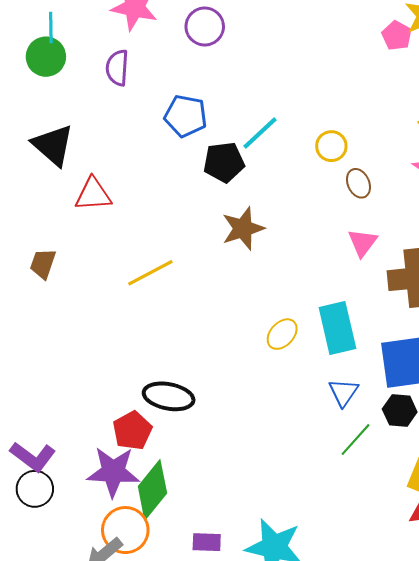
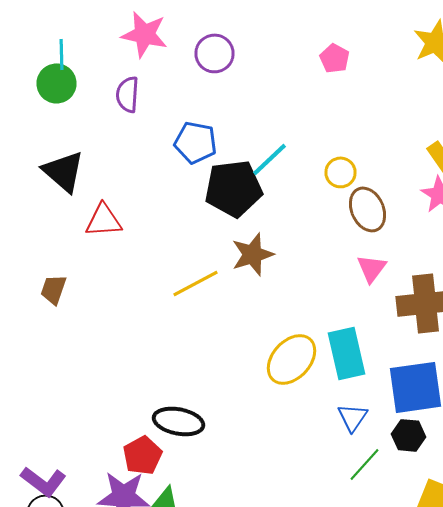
pink pentagon: (397, 36) -> (334, 58), moved
black pentagon: (224, 162) -> (234, 188), size x1.4
brown ellipse: (358, 183) -> (368, 209), size x1.5
yellow line: (150, 273) -> (196, 283), moved
yellow ellipse: (282, 334) -> (292, 359), size x1.6

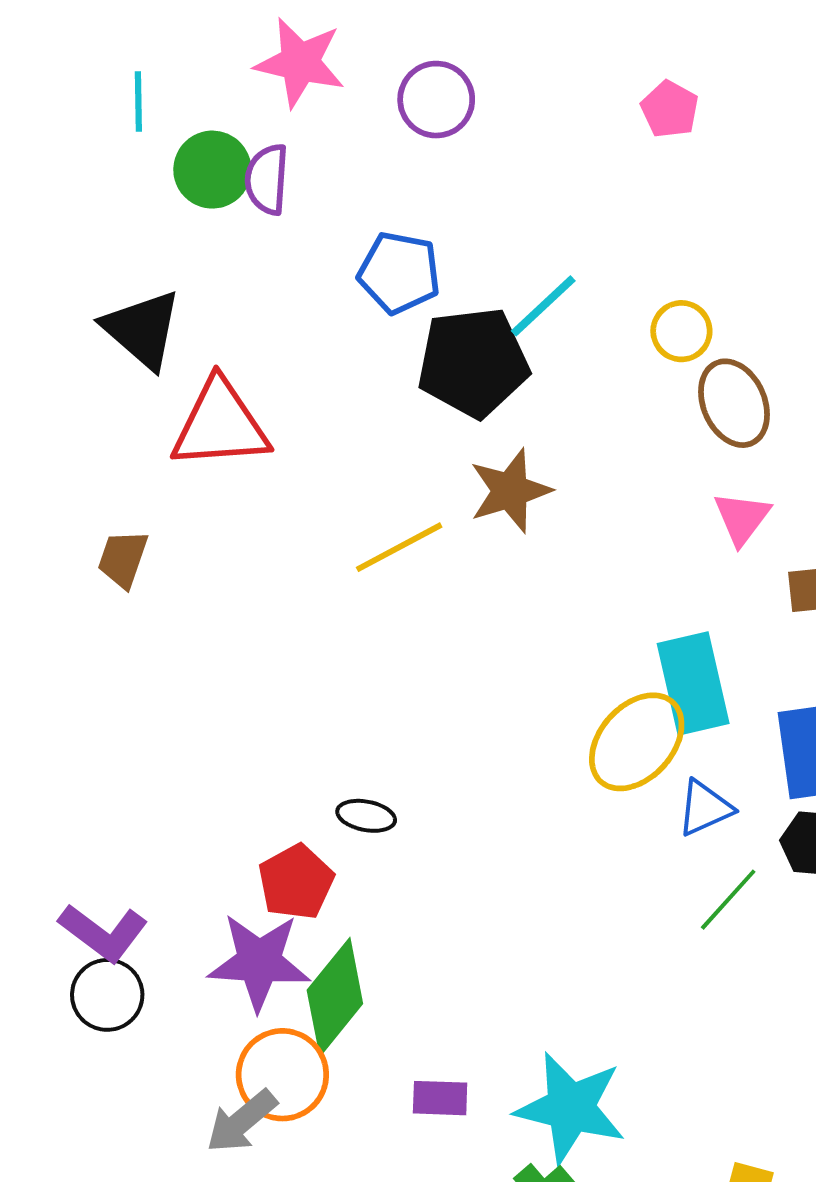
green circle: (56, 83) -> (212, 170), moved
red triangle: (104, 220) -> (220, 425), size x1.4
yellow ellipse: (292, 359) -> (637, 742), moved
blue triangle: (352, 417) -> (705, 808), turned 32
black ellipse: (178, 421) -> (366, 816), size x0.6

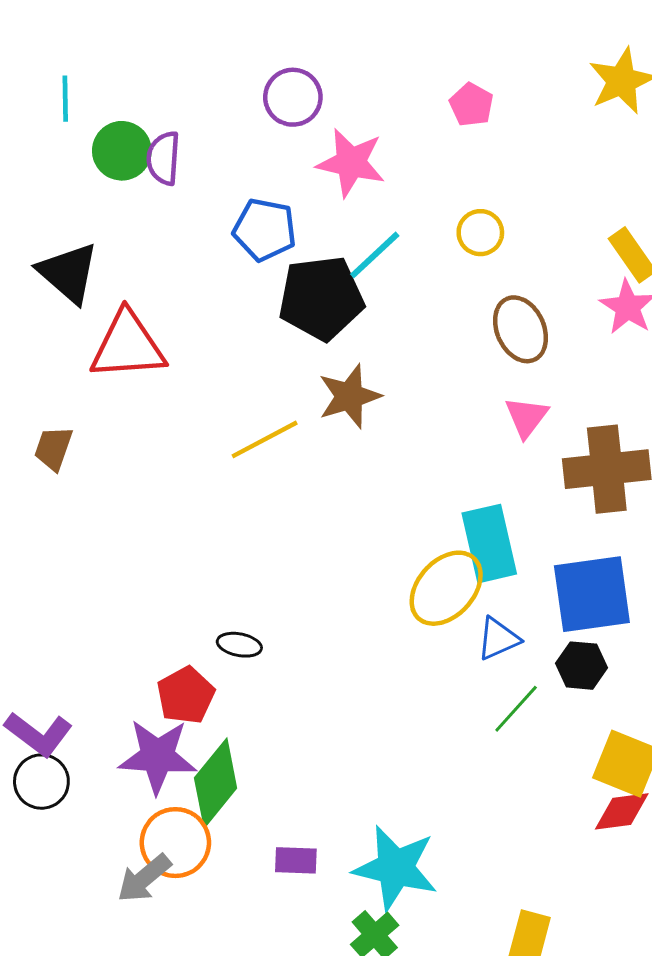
pink star: (300, 63) -> (351, 163), moved
yellow circle: (681, 331) -> (480, 233), moved

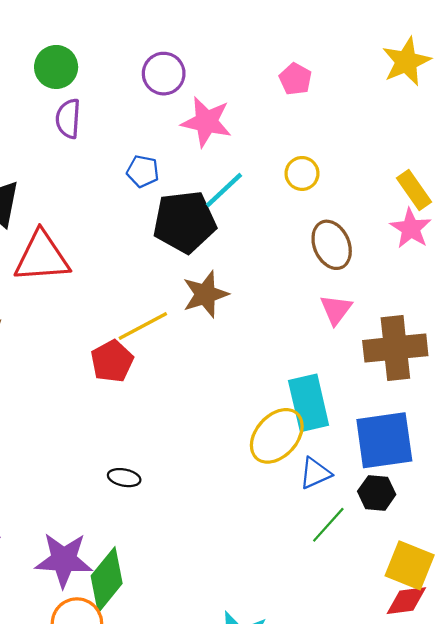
green circle: (122, 151) -> (56, 67), moved
blue pentagon: (265, 230) -> (143, 171), size x0.7
red pentagon: (186, 695) -> (112, 361), moved

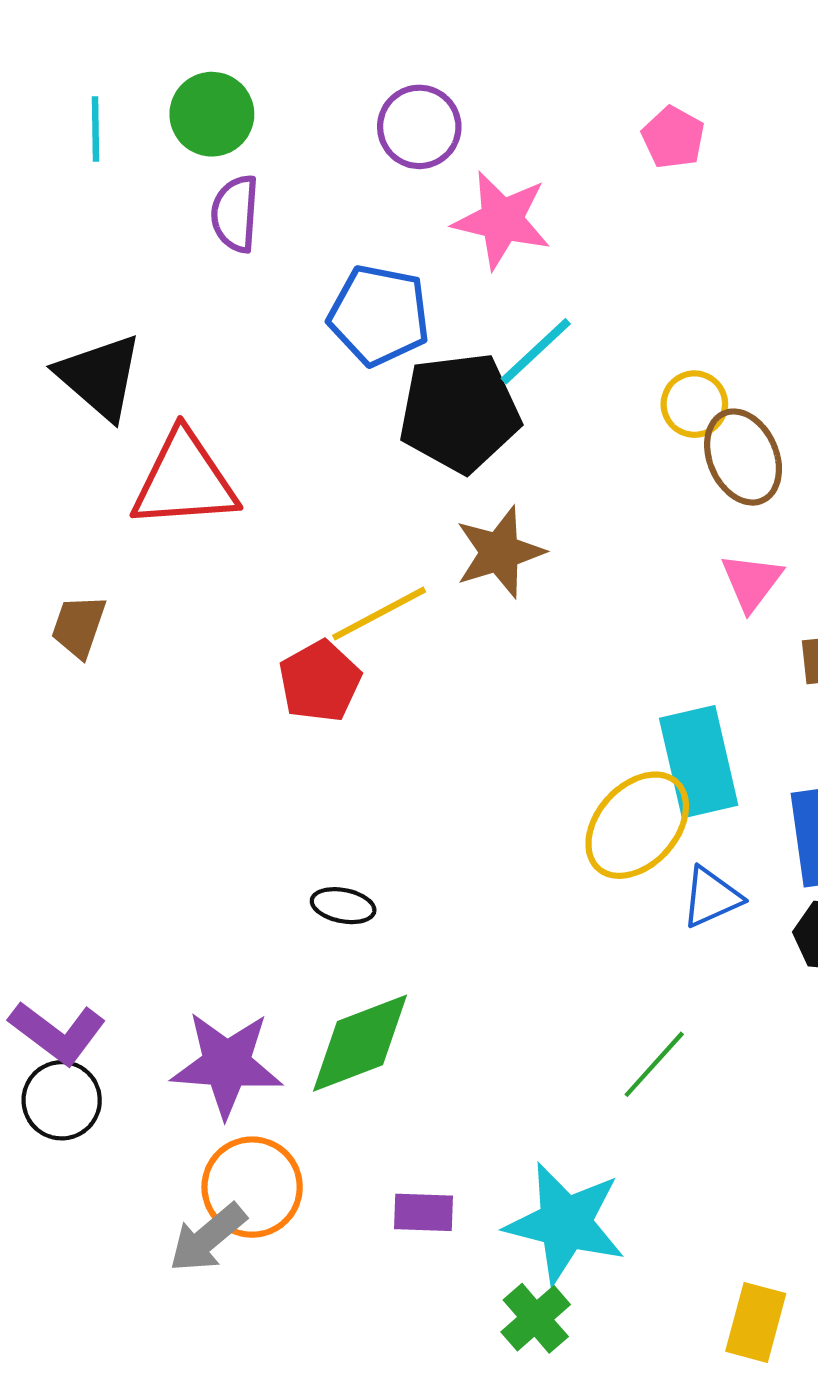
blue pentagon: (143, 171) -> (379, 315), size x1.6
yellow circle: (302, 173) -> (694, 404), moved
green line: (328, 525) -> (654, 1064), moved
green diamond: (107, 580) -> (360, 1043), moved, turned 30

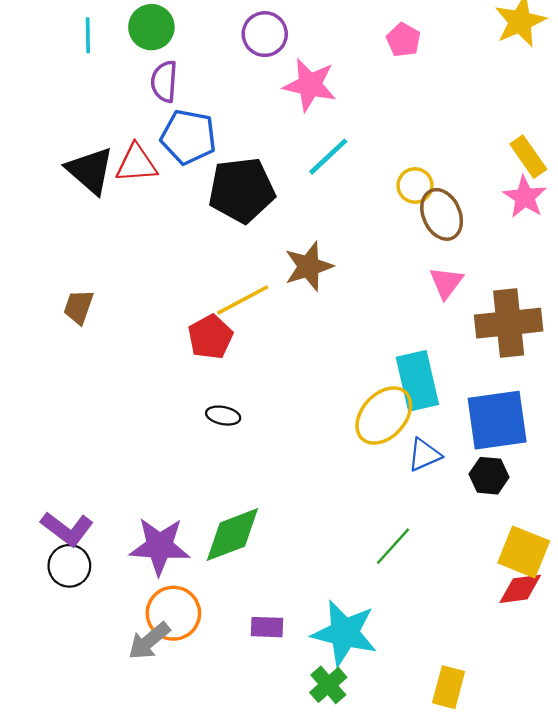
blue pentagon: (379, 315) -> (188, 137), moved
black pentagon: (459, 413) -> (242, 190), moved
red triangle: (184, 480) -> (136, 164), moved, size x0.7
black ellipse: (343, 906) -> (223, 416), moved

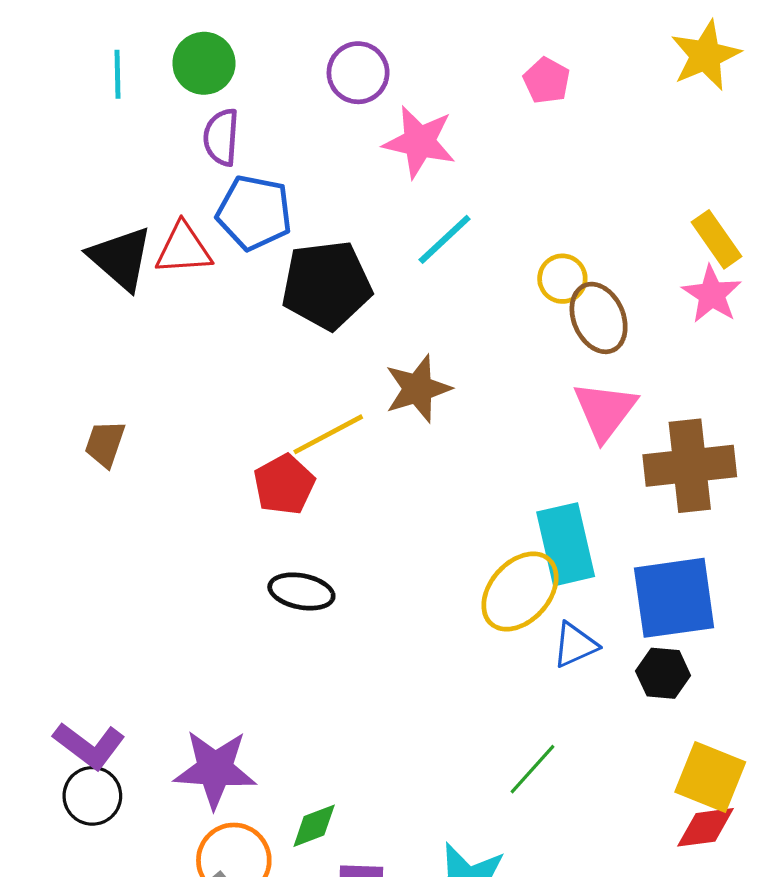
pink triangle: (446, 283) -> (605, 411), size x1.4
black ellipse: (223, 416) -> (301, 591), size x1.4
green diamond: (232, 535) -> (314, 826), moved, size x0.6

